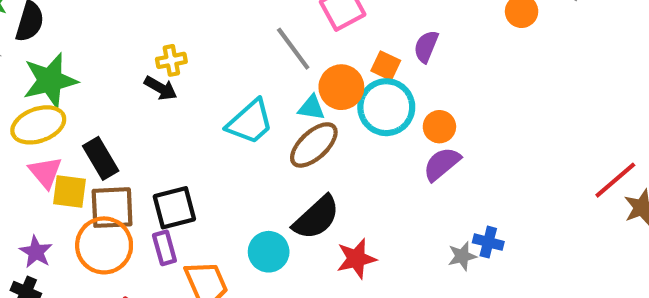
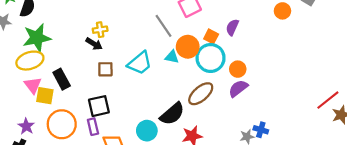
brown ellipse: (314, 145) -> (201, 94), moved
brown square: (112, 208) -> (105, 69), moved, size x0.7

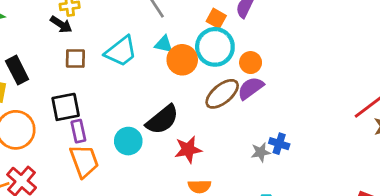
orange circle: (188, 47) -> (182, 60), moved
brown ellipse: (201, 94) -> (222, 94), moved
purple rectangle: (93, 127) -> (78, 131), moved

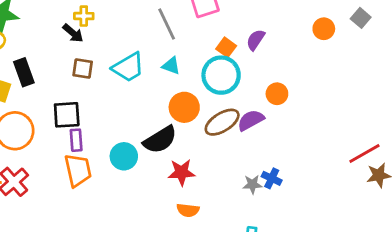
orange circle: (182, 60) -> (184, 107), moved
orange circle: (251, 63) -> (277, 94), moved

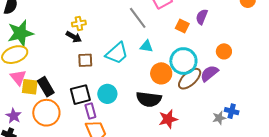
black rectangle: (24, 72) -> (46, 87), moved
cyan circle: (221, 75) -> (183, 61), moved
black semicircle: (160, 140) -> (149, 99), turned 50
cyan circle: (124, 156) -> (107, 94), moved

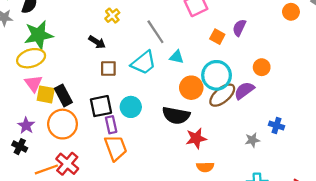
gray line: (138, 18) -> (155, 32), moved
yellow cross: (79, 24) -> (112, 16), moved, turned -32
blue cross: (232, 111) -> (277, 126), moved

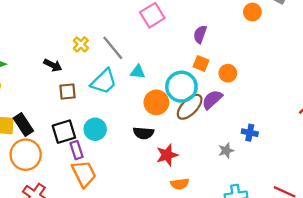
yellow cross: (112, 16) -> (81, 44), moved
orange square: (217, 37) -> (201, 63), moved
black semicircle: (176, 115) -> (144, 133), size x0.7

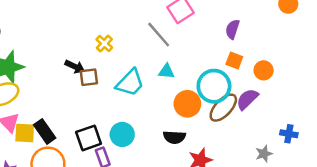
gray line: (113, 48) -> (159, 35), moved
brown square: (68, 91) -> (89, 77), moved

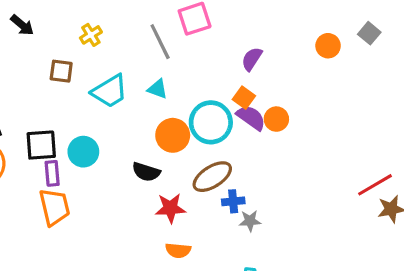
black arrow: (75, 67) -> (22, 25), moved
purple semicircle: (247, 99) -> (251, 118), moved, turned 65
brown ellipse: (223, 108) -> (212, 177), moved
blue cross: (289, 134) -> (233, 201), moved, turned -30

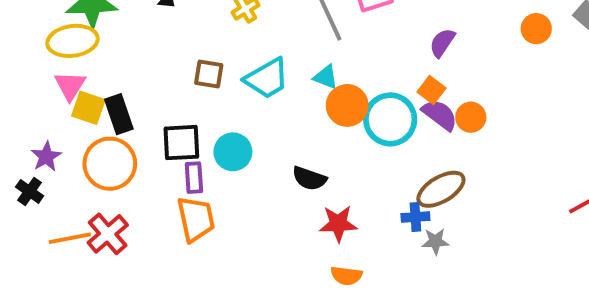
brown square: (61, 71) -> (209, 74), moved
orange circle: (173, 135) -> (347, 105), moved
brown ellipse: (212, 177) -> (441, 189), moved

